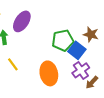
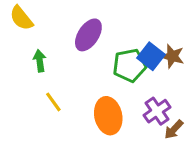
purple ellipse: (22, 21) -> (88, 35), moved
blue square: (77, 50) -> (151, 56), moved

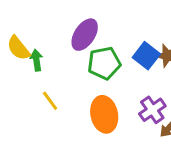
yellow semicircle: (21, 18) -> (18, 48), moved
green pentagon: (130, 65) -> (104, 63), moved

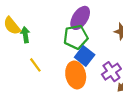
purple ellipse: (85, 35) -> (80, 18), moved
blue square: (146, 56) -> (85, 56), moved

